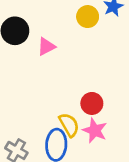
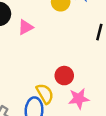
pink star: (95, 131) -> (79, 99), moved, turned -30

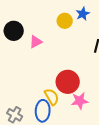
red circle: (64, 76) -> (68, 82), size x1.5

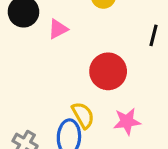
red circle: (68, 82) -> (108, 71), moved

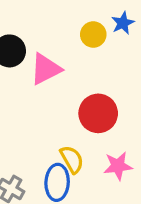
pink triangle: (58, 29) -> (46, 69), size x1.5

